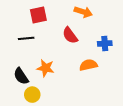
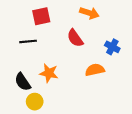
blue cross: (105, 44) -> (112, 47), turned 32

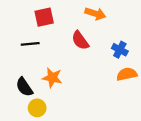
orange semicircle: (95, 70) -> (127, 74), moved

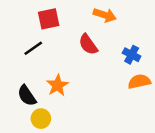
black line: (30, 44) -> (33, 48), turned -30
orange star: (52, 78) -> (57, 85), turned 30

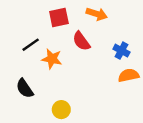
red square: (49, 19) -> (59, 18), moved
orange star: (57, 85) -> (52, 59), moved, turned -30
yellow circle: (41, 119) -> (61, 110), moved

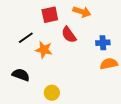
blue cross: (121, 51) -> (103, 43), turned -32
black semicircle: (25, 88) -> (21, 75), turned 144

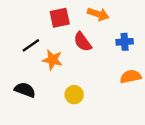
blue cross: (103, 43) -> (125, 42), moved
yellow circle: (52, 93) -> (74, 95), moved

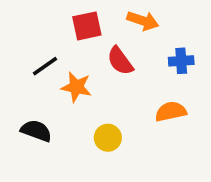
orange semicircle: (131, 77) -> (171, 112), moved

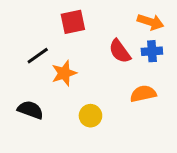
orange arrow: (143, 21) -> (151, 22), moved
red semicircle: (120, 61) -> (120, 51), moved
orange star: (76, 87) -> (64, 73), turned -30

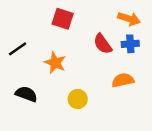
red square: (73, 22) -> (63, 19), turned 30
black line: (38, 56) -> (18, 49), moved
orange star: (64, 73) -> (55, 63), turned -30

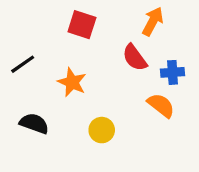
orange arrow: (129, 19) -> (153, 21), moved, turned -80
blue cross: (130, 44) -> (173, 72), moved
orange semicircle: (123, 80) -> (161, 105), turned 50

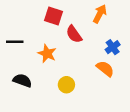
red semicircle: (135, 58) -> (74, 34), moved
black line: (23, 64) -> (15, 42), turned 35
blue cross: (173, 72) -> (113, 47), turned -32

